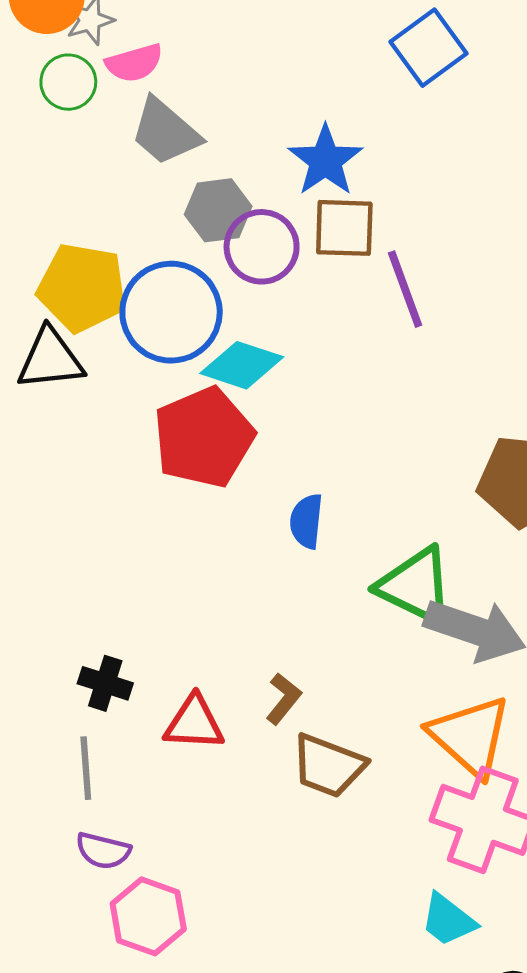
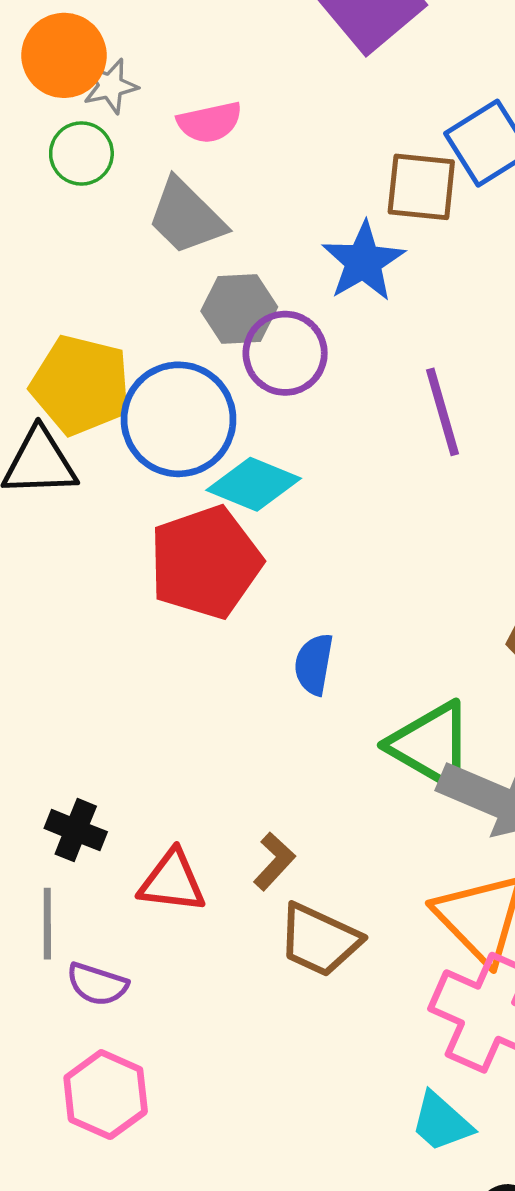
pink semicircle: (134, 63) -> (210, 122), moved
brown square: (344, 228) -> (421, 187), moved
purple semicircle: (103, 851) -> (97, 984), moved

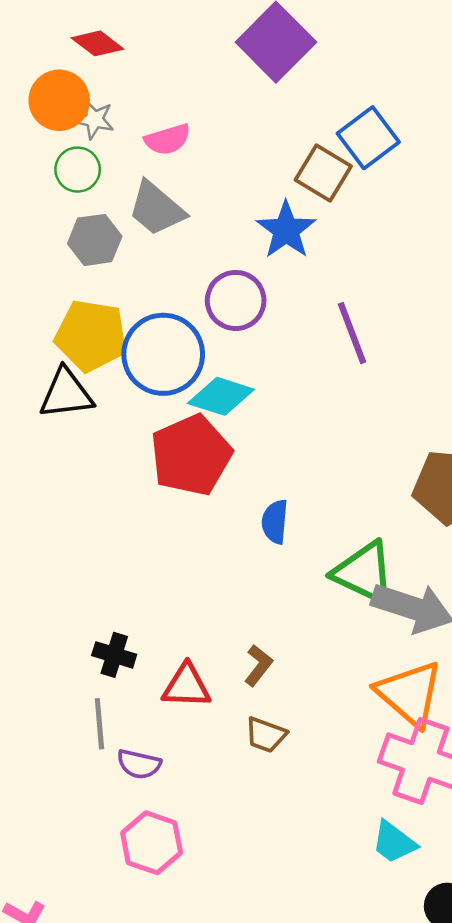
gray star: (111, 86) -> (94, 119), turned 30
brown square: (421, 187) -> (323, 173), turned 30
gray hexagon: (239, 309) -> (95, 240), moved
brown trapezoid: (319, 940) -> (266, 735), moved, size x0.7

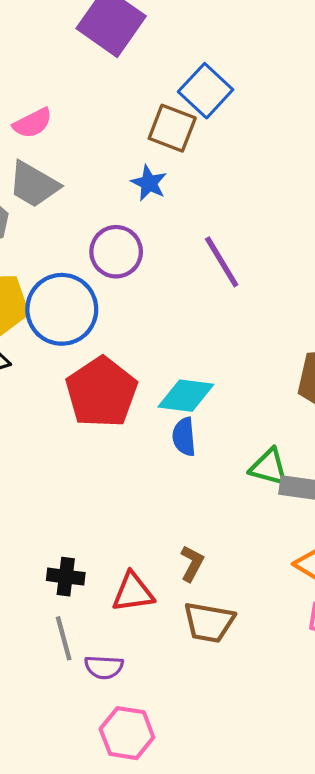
blue star: (286, 230) -> (149, 183), size x0.7
cyan diamond: (221, 396) -> (186, 396), moved
green triangle: (364, 573) -> (269, 467), size x0.7
brown trapezoid: (266, 735) -> (209, 622), size x1.4

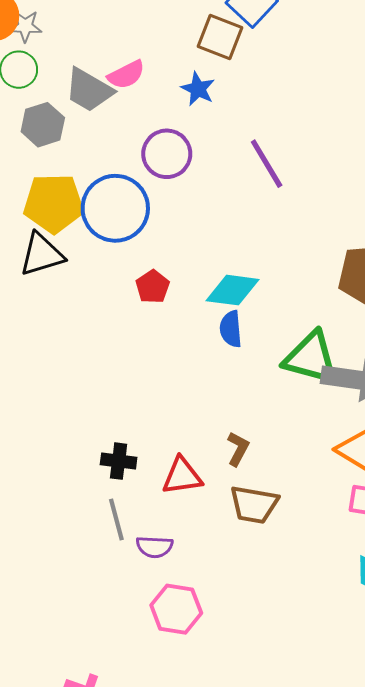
pink semicircle: (33, 123) -> (126, 75), moved
red pentagon: (101, 392) -> (153, 287), size x0.5
green triangle: (269, 467) -> (311, 358), size x1.5

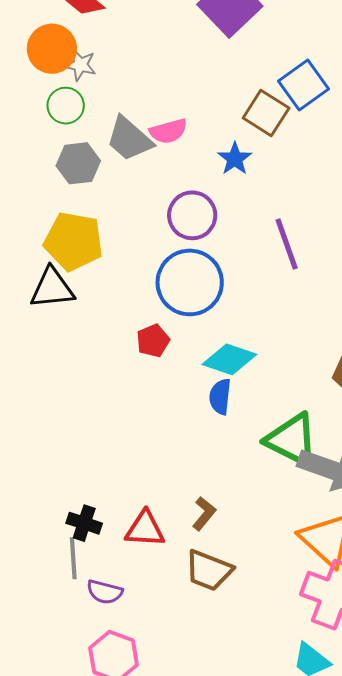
blue circle: (115, 208) -> (190, 282), moved
black cross: (119, 461) -> (84, 523), moved

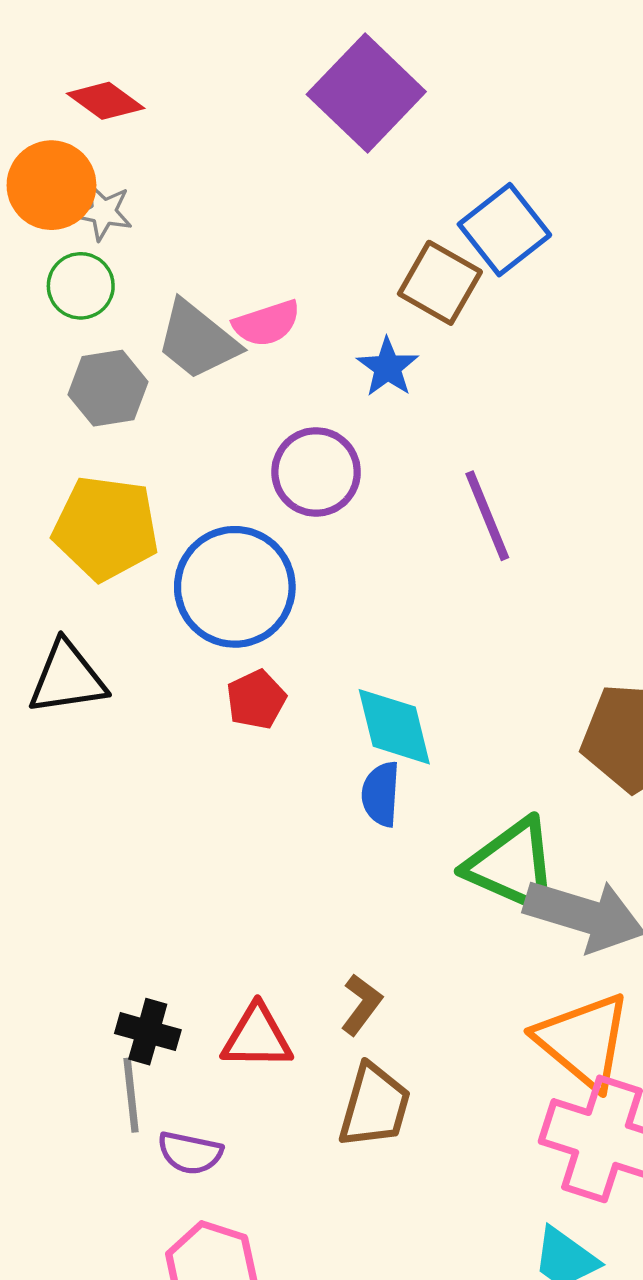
blue circle: (190, 282) -> (235, 587), moved
black triangle: (52, 288) -> (67, 678), moved
cyan diamond: (229, 359) -> (394, 727), turned 60
brown trapezoid: (209, 570) -> (374, 1106), turned -93

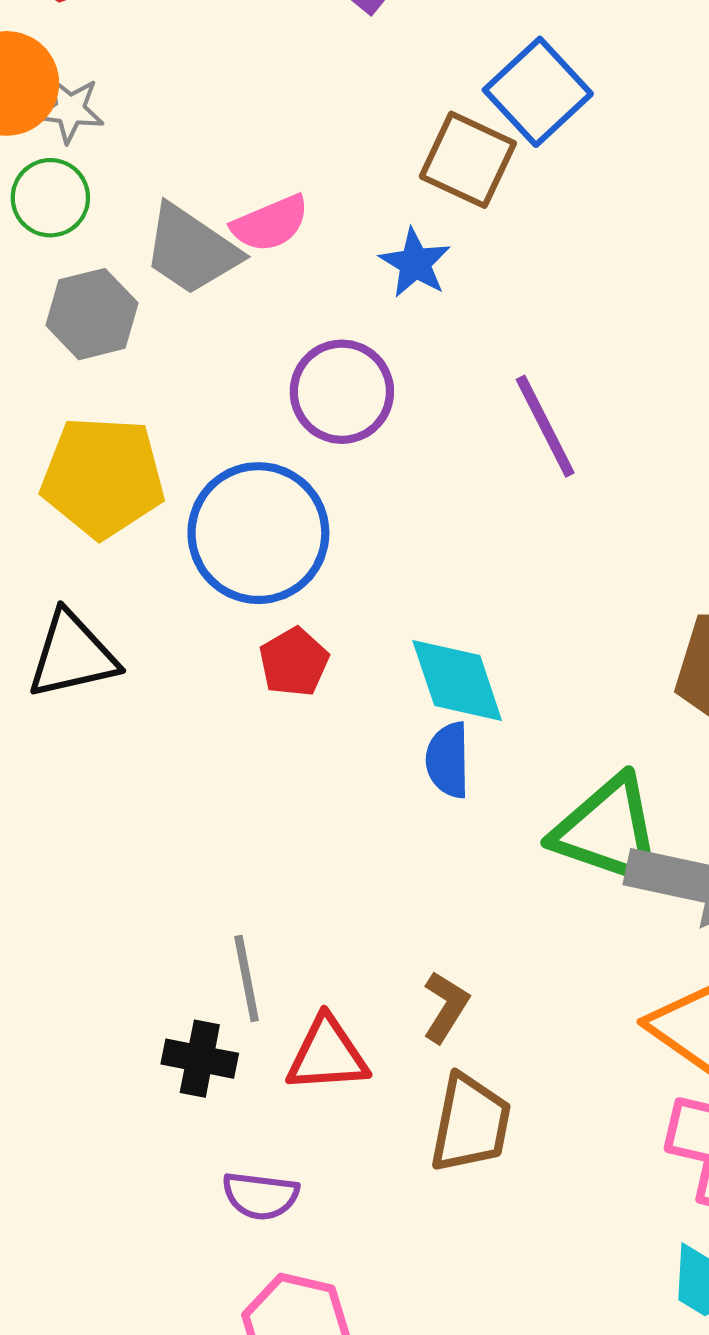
gray line: (131, 1095) -> (247, 979), moved

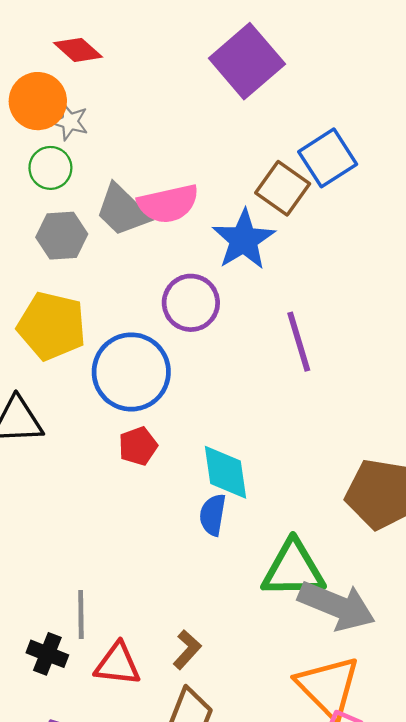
pink semicircle: (270, 224) -> (168, 204), size x1.4
blue star: (415, 263) -> (244, 240), size x1.6
green triangle: (608, 831) -> (293, 569), turned -30

